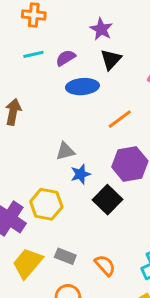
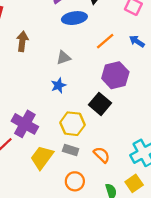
gray triangle: (65, 151) -> (64, 58), moved
blue star: (81, 174) -> (58, 85), moved
yellow hexagon: (46, 204) -> (72, 124), moved

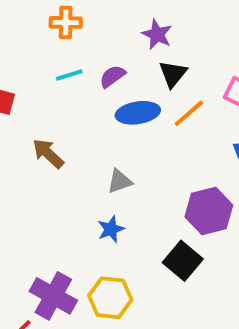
brown arrow: (22, 41) -> (48, 154), turned -54
orange line: (105, 41) -> (189, 113), moved
yellow hexagon: (72, 124) -> (110, 298), moved

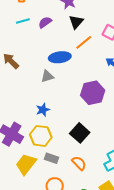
blue ellipse: (138, 113) -> (60, 57), moved
blue star: (111, 229) -> (43, 110), moved
black square: (183, 261) -> (80, 133), moved

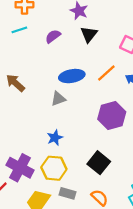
cyan line: (23, 21) -> (19, 30), moved
orange line: (84, 42) -> (106, 73), moved

